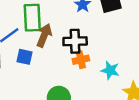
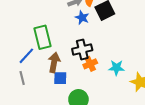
brown arrow: (44, 35) -> (54, 62), moved
blue square: (25, 57) -> (60, 78), moved

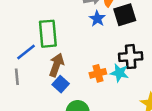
black cross: (82, 49) -> (131, 57), moved
cyan star: (116, 68) -> (119, 73), moved
blue square: (60, 78) -> (61, 84), turned 32

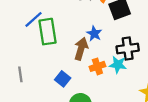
blue star: (97, 19) -> (94, 34), moved
blue line: (26, 52) -> (34, 19), moved
brown arrow: (57, 65) -> (81, 49), moved

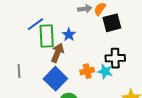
blue star: (94, 34) -> (69, 35), moved
brown arrow: (81, 49) -> (57, 53), moved
blue square: (63, 79) -> (55, 79), size x1.6

